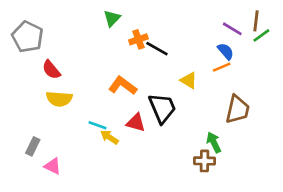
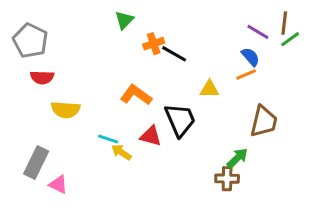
red semicircle: (51, 70) -> (42, 77), moved, turned -48
yellow triangle: (189, 80) -> (209, 89), turned -30
green arrow: (214, 142) -> (237, 158), turned 72
gray rectangle: (33, 146) -> (36, 162), size x1.5

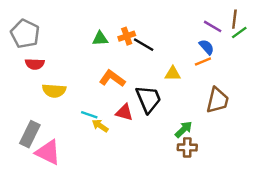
green triangle: (124, 20) -> (100, 39), moved, turned 42
green arrow: (237, 158) -> (184, 129), moved
pink triangle: (58, 184) -> (48, 152), size x1.6

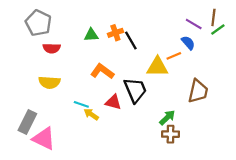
gray pentagon: (25, 34) -> (38, 23), moved
black line: (144, 45) -> (131, 41), turned 30
orange line: (203, 62) -> (174, 56), moved
red semicircle: (35, 64) -> (52, 48), moved
yellow triangle: (173, 74) -> (157, 67), size x1.5

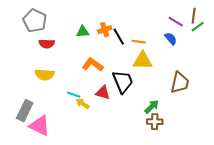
orange line: (174, 56) -> (139, 42), moved, turned 32

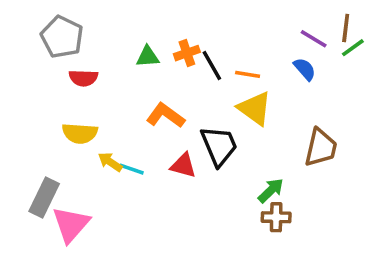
yellow triangle: (143, 61) -> (255, 108), turned 35
yellow arrow: (83, 104) -> (110, 162), moved
pink triangle: (40, 126) -> (71, 224), turned 45

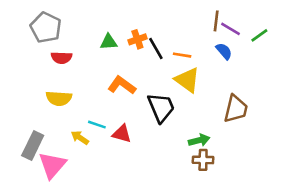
brown line: (346, 28) -> (216, 21), moved
yellow arrow: (110, 162) -> (80, 138), moved
red triangle: (183, 165) -> (122, 134), moved
green arrow: (271, 190) -> (199, 140), turned 30

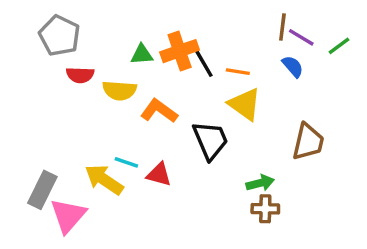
orange cross: (137, 39) -> (180, 51), size x1.5
yellow semicircle: (59, 98) -> (120, 90), moved
yellow arrow: (80, 138) -> (104, 180), size x1.6

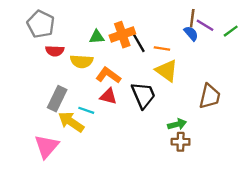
blue semicircle: (293, 66) -> (191, 33), moved
red triangle: (159, 174) -> (108, 96), moved
gray rectangle: (42, 190) -> (57, 99), moved

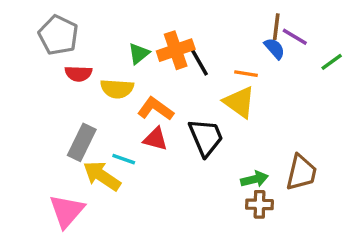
green line: (231, 31) -> (332, 62), moved
green triangle: (97, 37) -> (139, 54), turned -35
orange line: (162, 49) -> (246, 74), moved
brown trapezoid: (210, 96) -> (301, 173), moved

